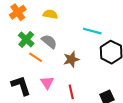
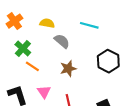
cyan line: (92, 31) -> (89, 25), moved
gray semicircle: (49, 42) -> (62, 41), moved

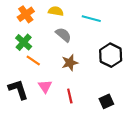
orange cross: (14, 21) -> (26, 14), moved
yellow semicircle: (47, 23) -> (56, 11), moved

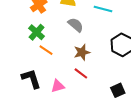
pink triangle: (45, 86) -> (58, 86), moved, turned 48
red line: (70, 96) -> (81, 73), moved, turned -40

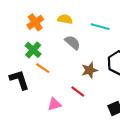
brown star: (82, 52) -> (89, 70), moved
black L-shape: (31, 79) -> (19, 80), moved

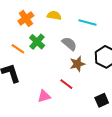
gray semicircle: (72, 43) -> (69, 44), moved
green cross: (33, 50) -> (37, 42), moved
orange line: (43, 68) -> (18, 49), moved

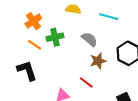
orange cross: (26, 18) -> (33, 21), moved
green cross: (37, 42) -> (55, 37), turned 35

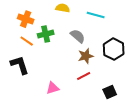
orange cross: (33, 21) -> (26, 19), turned -35
red line: (86, 82) -> (84, 76), moved, turned -64

